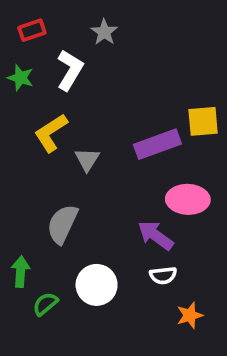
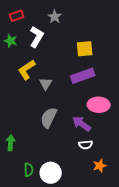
yellow square: (203, 121) -> (85, 49), moved
gray semicircle: (62, 224) -> (49, 118), moved
white circle: (97, 285) -> (51, 173), moved
green semicircle: (45, 304) -> (29, 170), moved, turned 128

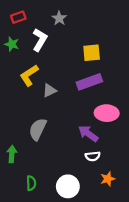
gray triangle: (46, 84) -> (50, 90), turned 32
gray semicircle: (49, 118) -> (38, 129), moved
white circle: (51, 173) -> (68, 186), moved

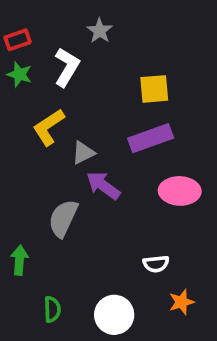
red rectangle: (18, 17) -> (18, 40), moved
purple arrow: (88, 134) -> (103, 185), moved

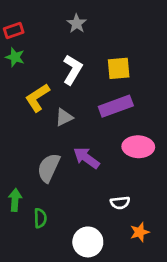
white L-shape: (67, 67) -> (72, 70), moved
purple arrow: (103, 185) -> (86, 158), moved
green semicircle: (52, 309) -> (40, 218), moved

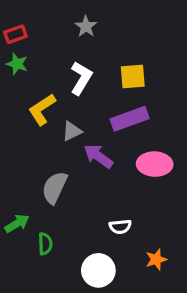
purple arrow: (86, 158) -> (98, 156), moved
green arrow: (15, 200) -> (17, 223), turned 55
white semicircle: (120, 203) -> (120, 227), moved

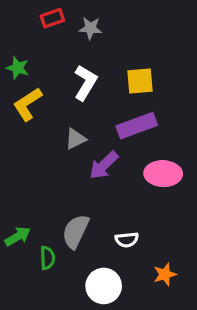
gray star: (86, 26) -> (90, 28), turned -30
red rectangle: (15, 34) -> (52, 18), moved
yellow L-shape: (42, 109) -> (28, 104), moved
purple arrow: (98, 156) -> (104, 165), turned -80
gray semicircle: (55, 188) -> (76, 231), moved

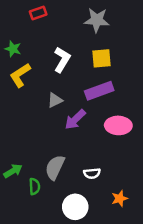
gray star: (90, 28) -> (97, 20), moved, size x1.5

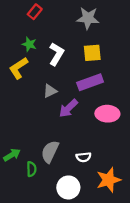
red rectangle: (38, 13) -> (35, 12), turned -32
green star: (13, 49) -> (29, 44), moved
orange star: (120, 198) -> (109, 180), size x1.6

